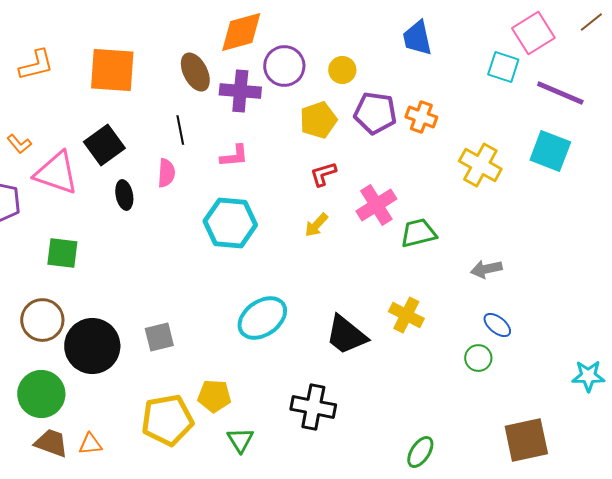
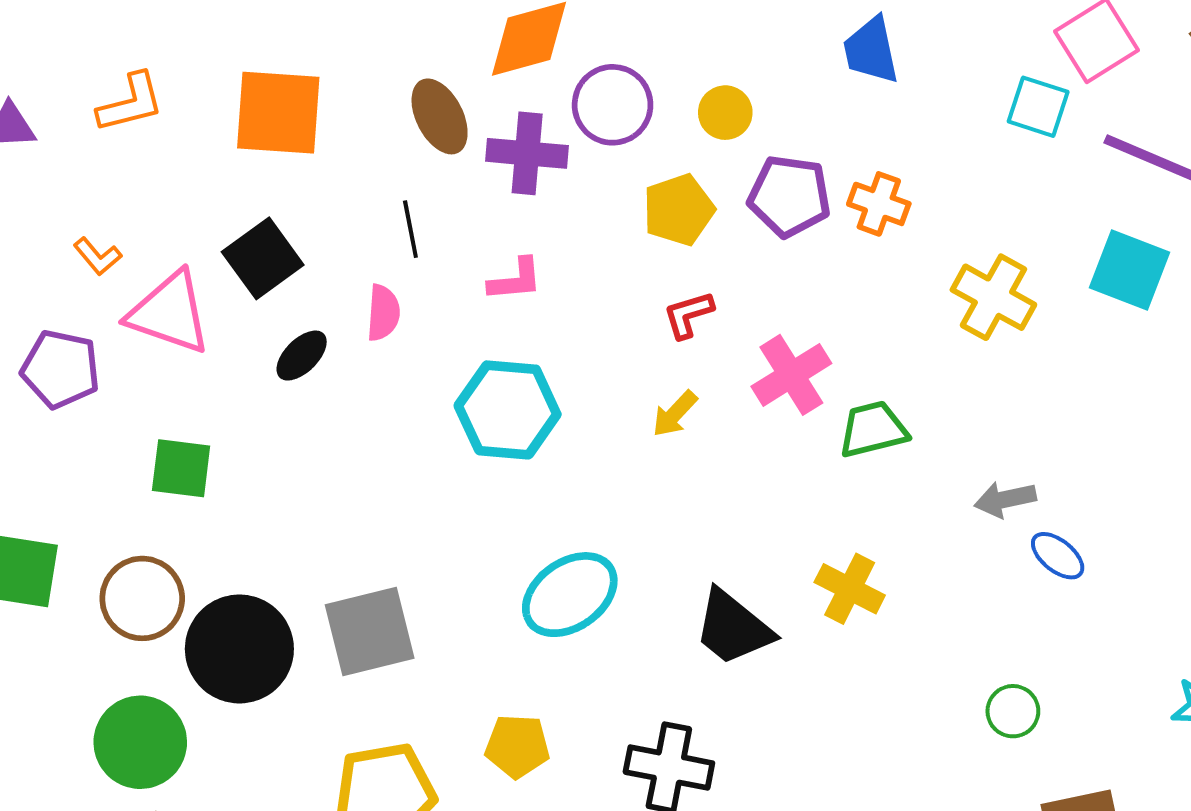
black ellipse: (124, 195) -> (302, 356), turned 56
blue ellipse: (497, 325) -> (1058, 556), moved
gray square: (159, 337) -> (370, 631), size x1.6
green circle: (478, 358) -> (1013, 711), moved
yellow pentagon: (214, 396) -> (517, 746), moved

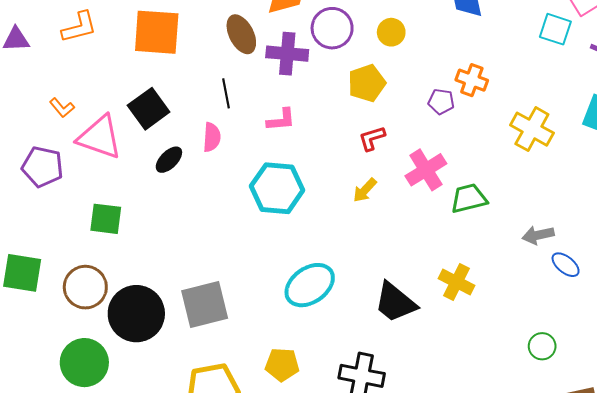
purple pentagon: (789, 196) -> (441, 102), moved, size x0.6

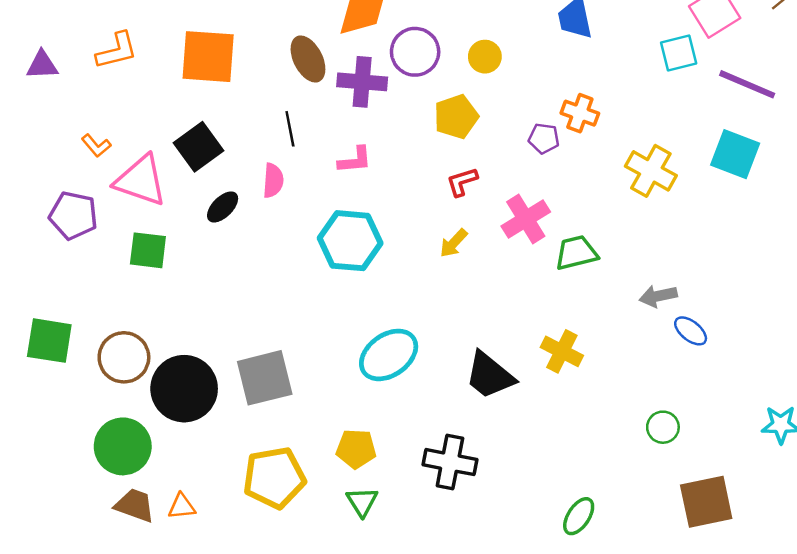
cyan square: (555, 29) -> (679, 53), turned -32
green square: (106, 219) -> (148, 250), moved

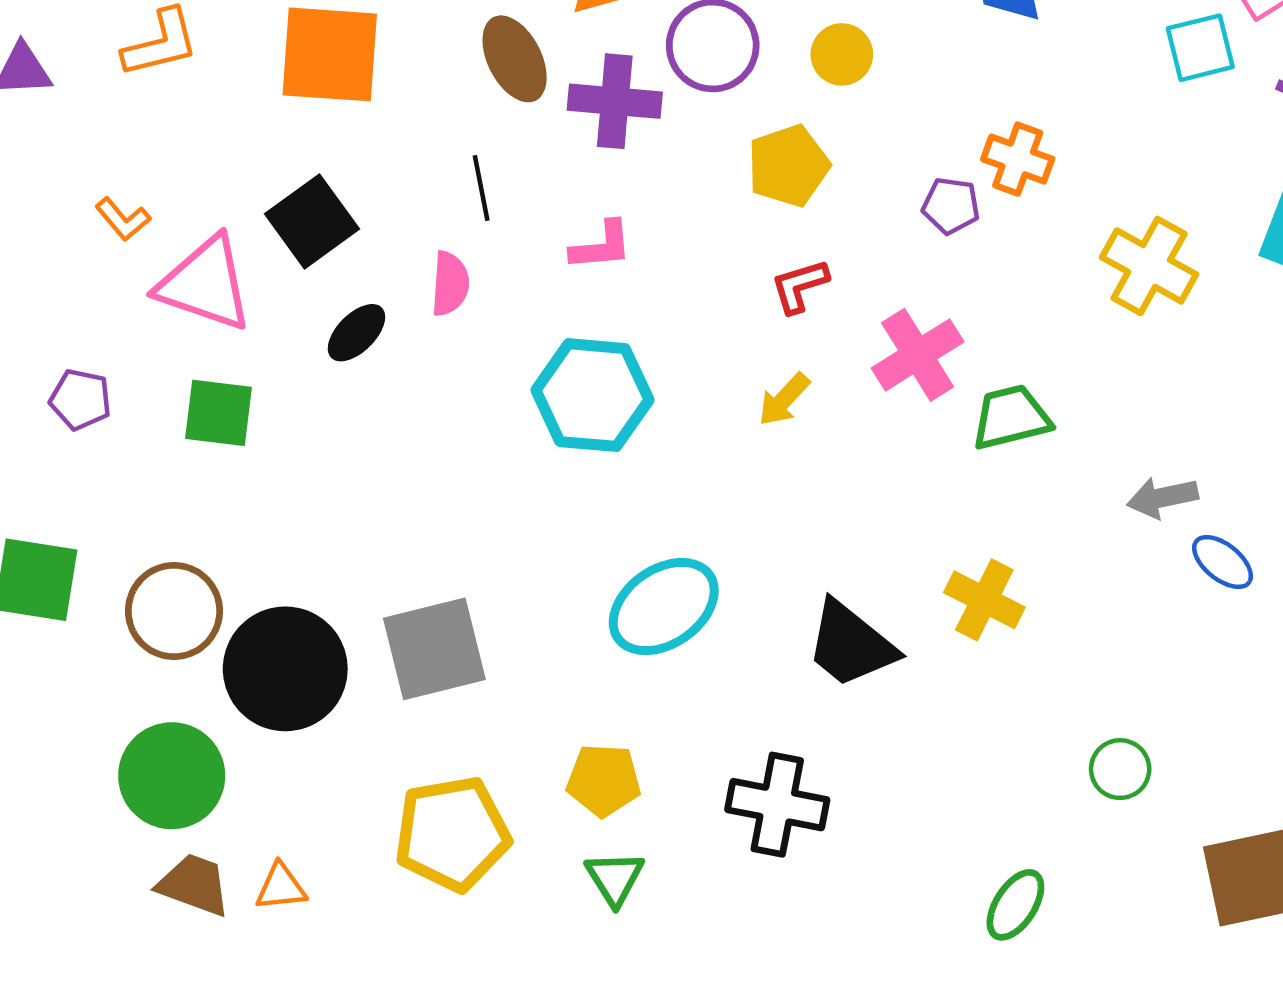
purple pentagon: (73, 215) -> (80, 399), moved, size x0.7
green circle: (663, 427) -> (1120, 769), moved

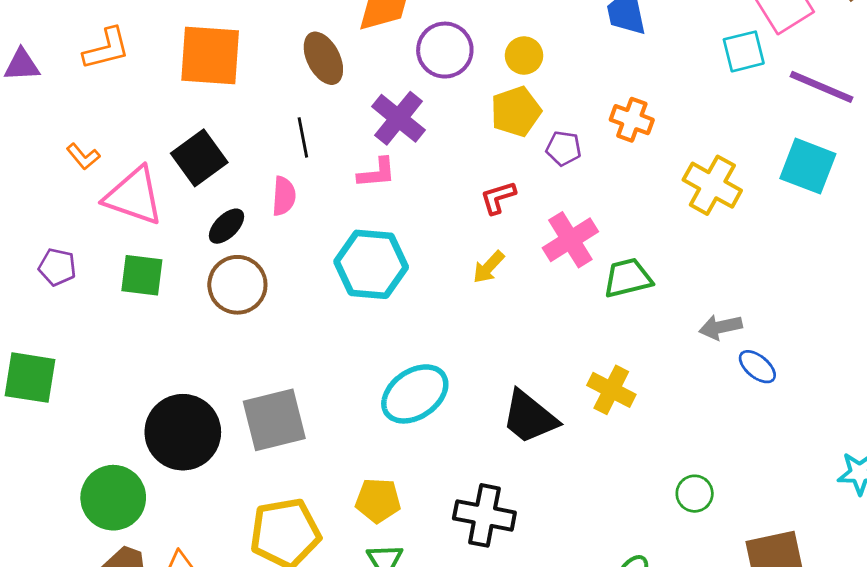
purple cross: (615, 101) -> (398, 118), moved, turned 34
yellow pentagon: (788, 166) -> (516, 111), moved
purple pentagon: (951, 206) -> (564, 148), moved
brown circle: (174, 611) -> (237, 285), moved

